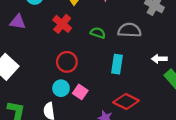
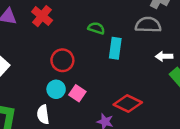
red cross: (62, 24) -> (42, 16), moved
gray semicircle: (129, 30) -> (148, 25), moved
cyan rectangle: (117, 64) -> (115, 48), moved

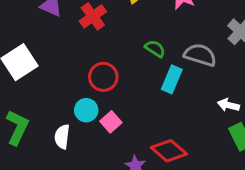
gray semicircle: (148, 25) -> (200, 55), moved

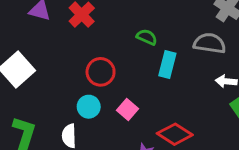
gray semicircle: (200, 55) -> (210, 43), moved
pink square: (111, 122) -> (128, 109), moved

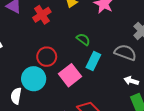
cyan circle: (89, 107) -> (34, 79), size x1.5
pink square: (128, 109) -> (70, 75), moved, size x1.5

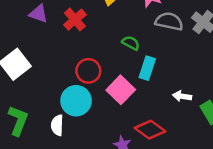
gray semicircle: (125, 52) -> (169, 21), moved
white arrow: (131, 81) -> (182, 96), moved

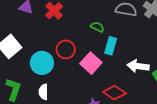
white arrow: (182, 96) -> (138, 66), size x1.5
cyan circle: (76, 101) -> (42, 63), moved

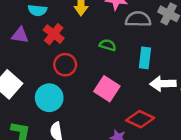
cyan rectangle: (111, 46) -> (145, 58), moved
red circle: (66, 49) -> (65, 65), moved

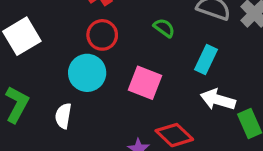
pink square: (107, 89) -> (145, 83), turned -30
cyan circle: (49, 98) -> (87, 73), moved

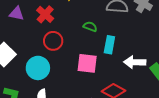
cyan rectangle: (206, 60) -> (109, 45), moved
cyan circle: (87, 73) -> (38, 68), moved

